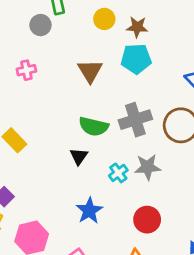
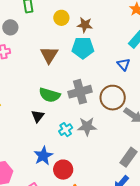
gray circle: (40, 25) -> (10, 27), moved
red circle: (147, 220) -> (63, 170), moved

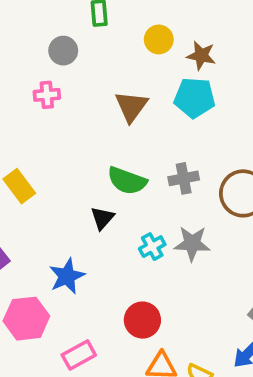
gray cross: (80, 92) -> (184, 178), size x0.7
blue star: (43, 156) -> (67, 276), moved

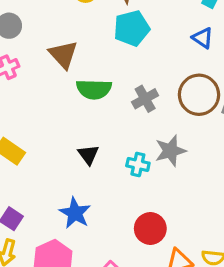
brown triangle: (131, 106) -> (63, 55), moved
green semicircle: (127, 181) -> (94, 89), moved
cyan cross: (152, 247) -> (138, 164), turned -30

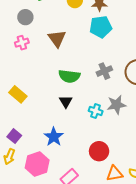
green semicircle: (94, 89) -> (69, 76), moved

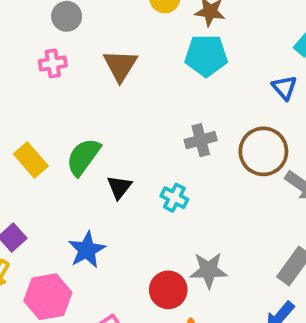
green semicircle: (69, 76) -> (83, 157), moved, turned 110
gray star: (116, 105) -> (209, 270), moved
cyan cross: (96, 111) -> (174, 198), moved

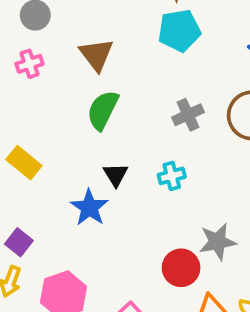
green semicircle: (83, 157) -> (103, 110), moved
cyan cross: (174, 198) -> (172, 176), turned -32
blue star: (87, 250) -> (89, 208), moved

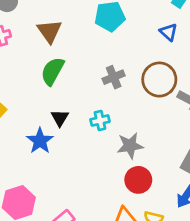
gray star: (218, 242) -> (130, 146), moved
red circle: (181, 268) -> (138, 180), moved

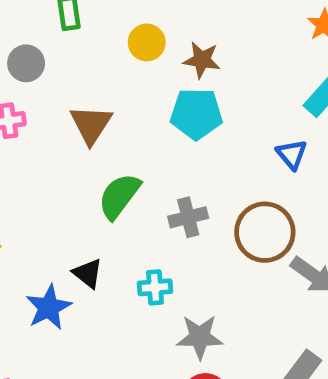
green semicircle: (52, 71) -> (119, 196), moved
black triangle: (60, 118) -> (88, 273), turned -30

